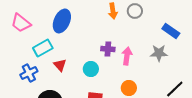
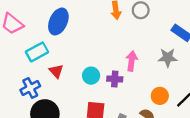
purple cross: (108, 49) -> (115, 79), moved
blue cross: (29, 73) -> (30, 88), moved
orange circle: (129, 88) -> (160, 96), moved

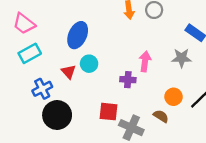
blue ellipse: (58, 22) -> (78, 35), moved
cyan rectangle: (37, 52) -> (30, 53), moved
cyan circle: (91, 76) -> (89, 64), moved

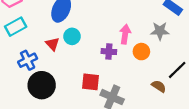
orange circle: (174, 97) -> (141, 52), moved
brown semicircle: (161, 116) -> (159, 86), moved

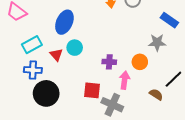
cyan rectangle: (16, 27) -> (32, 45), moved
pink arrow: (125, 34) -> (125, 80), moved
blue cross: (28, 60) -> (33, 70), turned 30

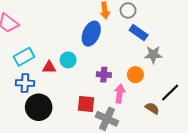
blue rectangle: (169, 20) -> (139, 33), moved
blue ellipse: (64, 22) -> (91, 34), moved
red triangle: (56, 55) -> (49, 67), turned -48

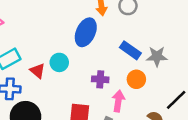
blue rectangle: (139, 33) -> (130, 50), moved
red triangle: (49, 67) -> (38, 71), turned 40

